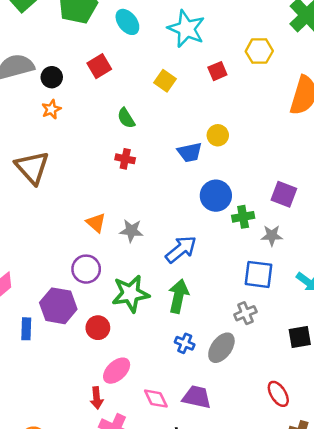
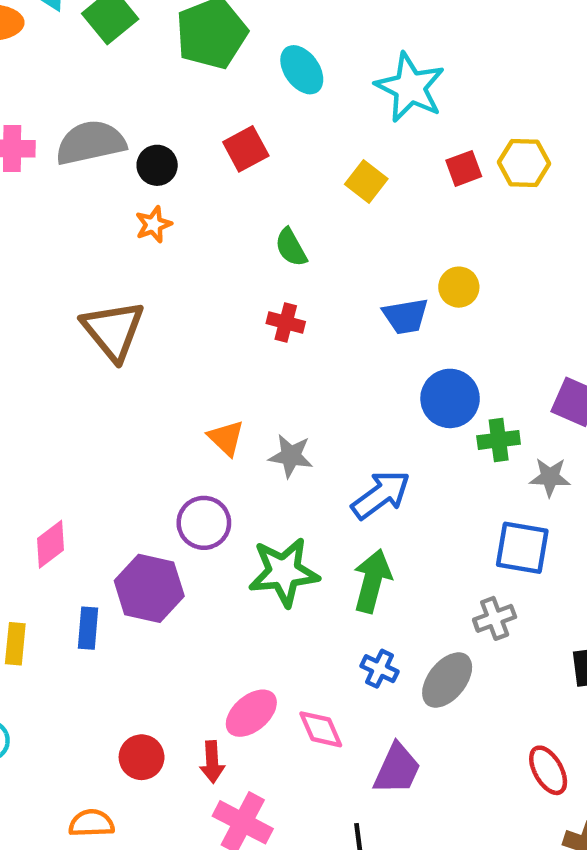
yellow hexagon: (259, 51) -> (524, 163), moved
red circle: (98, 328) -> (142, 757), moved
purple trapezoid: (197, 397) -> (397, 769), turned 100
pink diamond: (156, 399) -> (321, 729), moved

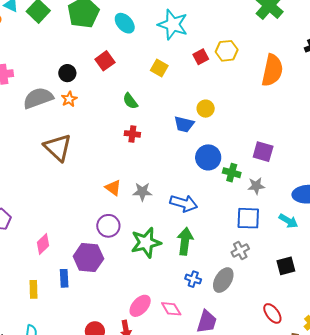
gray semicircle: (91, 143) -> (38, 98), moved
blue trapezoid: (406, 316) -> (184, 124), turned 30
green cross: (499, 440) -> (232, 173), turned 30
blue arrow: (381, 495) -> (184, 203), turned 60

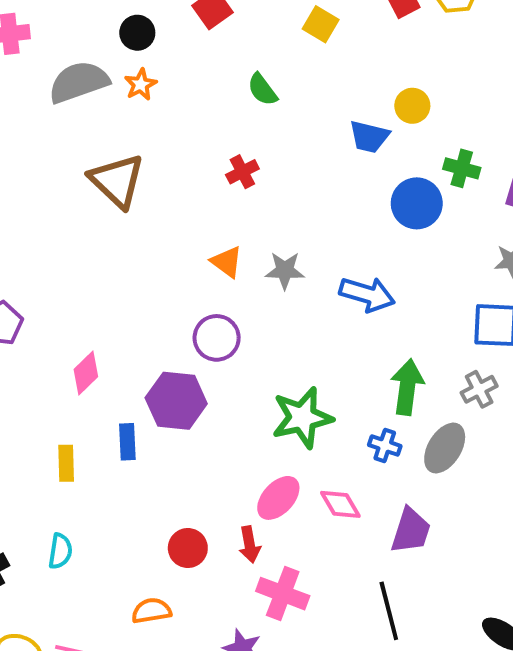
red cross: (132, 134) -> (242, 172), moved, turned -35
green cross: (232, 173) -> (462, 168), moved
green arrow: (185, 241) -> (407, 387), moved
green star: (146, 243) -> (302, 418), moved

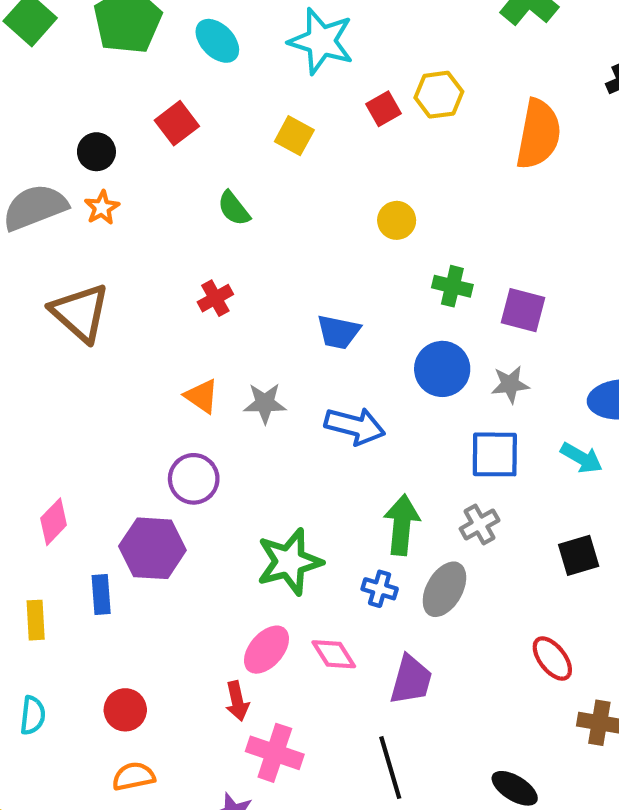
blue trapezoid: (369, 137) -> (338, 332), moved
blue circle: (417, 203) -> (442, 369), moved
red circle: (188, 548) -> (125, 710), moved

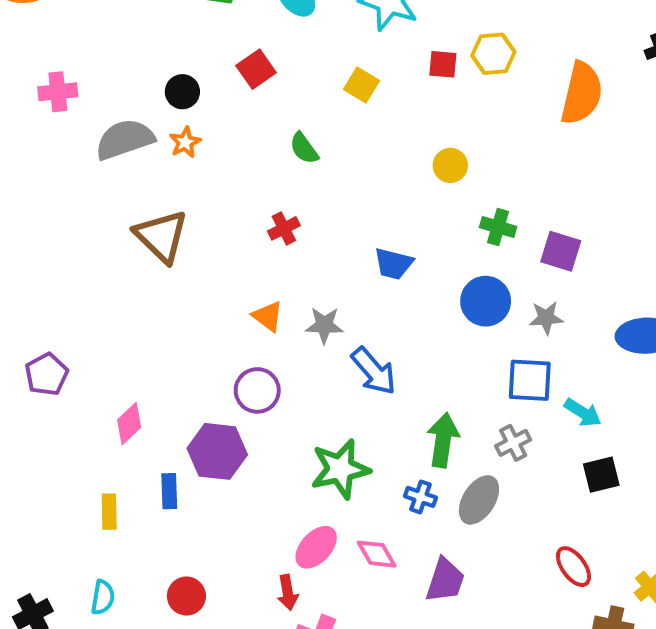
red square: (383, 109) -> (443, 64), turned 32
blue arrow: (355, 426) -> (374, 371), moved, turned 32
cyan arrow: (581, 458) -> (583, 413), moved

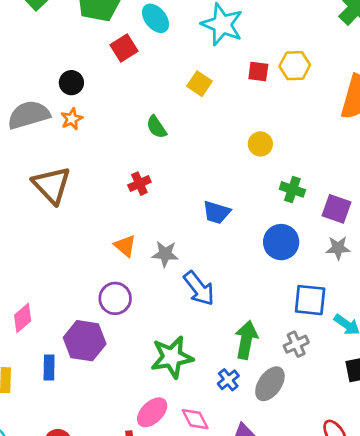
red square: (256, 69) -> (124, 48), moved
gray star: (546, 318) -> (338, 248), moved
blue cross: (421, 497) -> (228, 380), turned 30

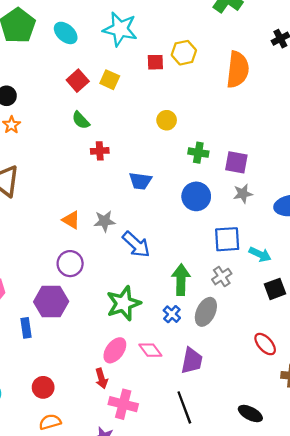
red square: (124, 48) -> (78, 81), moved
red cross: (139, 184) -> (100, 151), moved, turned 30

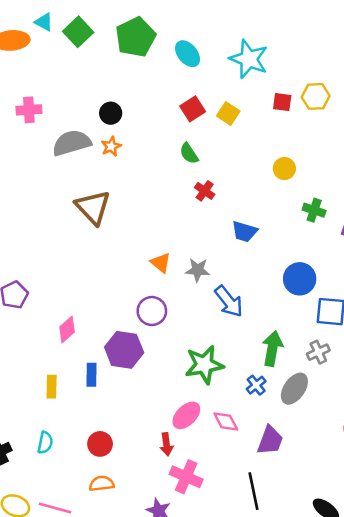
red cross: (100, 151) -> (205, 191), turned 30
blue circle: (196, 196) -> (300, 279), moved

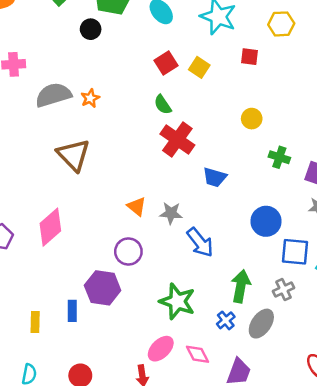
yellow hexagon: (316, 96) -> (281, 24), moved
black circle: (111, 113) -> (91, 29), moved
red cross: (205, 191) -> (177, 139), size x1.8
pink diamond: (67, 329) -> (50, 227), moved, size x1.5
green star: (204, 365) -> (177, 301), turned 30

